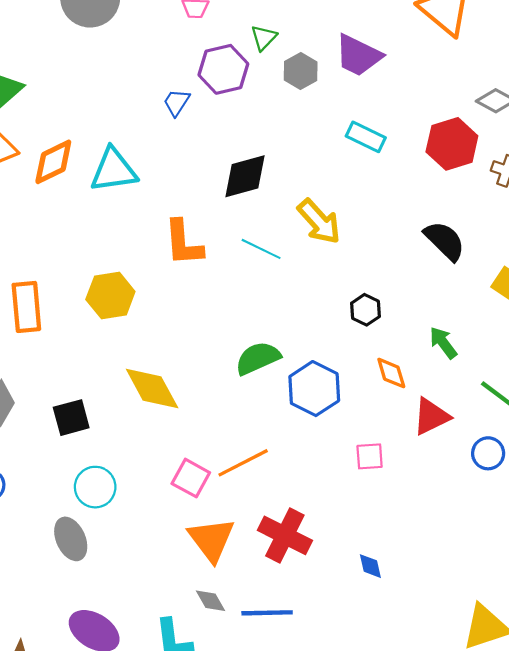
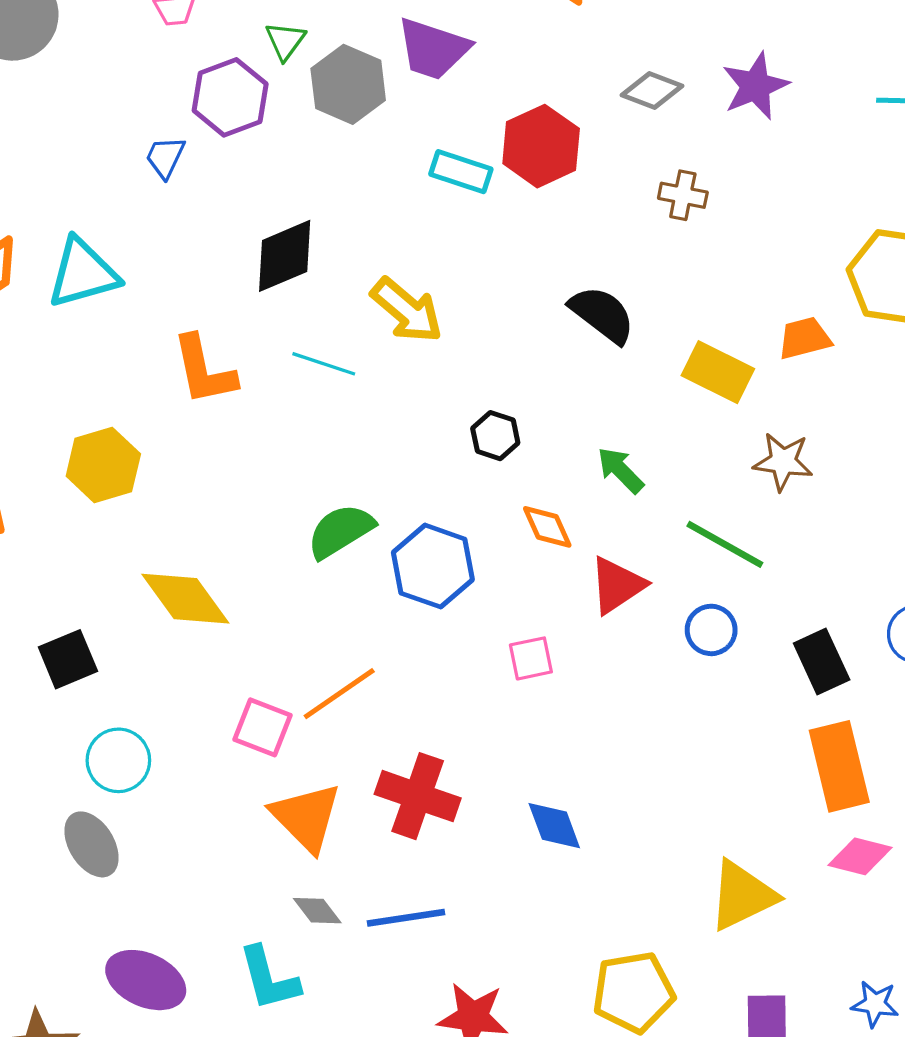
gray hexagon: (301, 71) -> (348, 84), size x1.4
red hexagon: (452, 144) -> (541, 146), moved
blue diamond: (370, 566) -> (554, 826), size x1.4

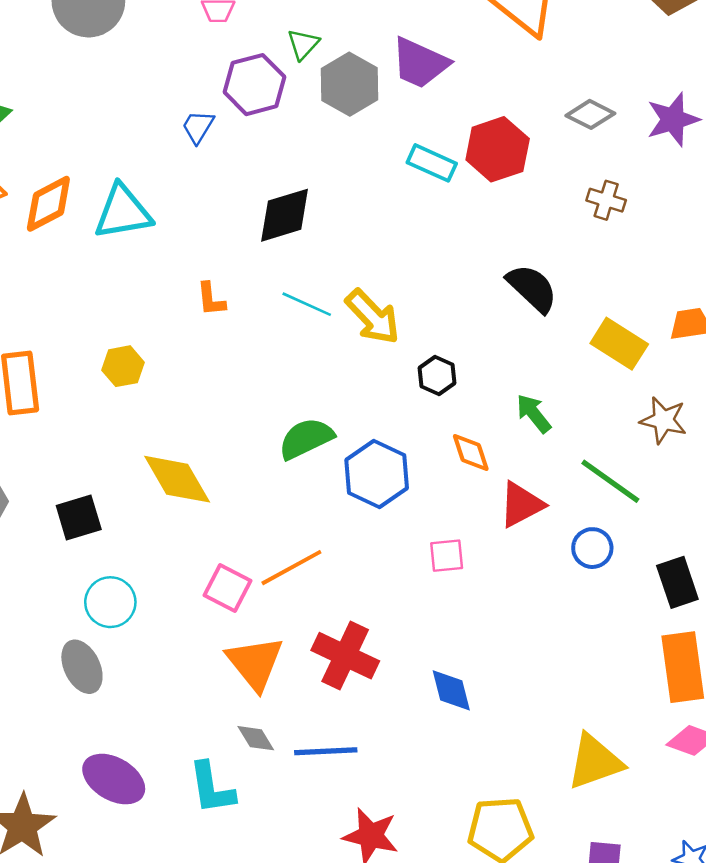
yellow arrow: (407, 310) -> (373, 317), moved
orange L-shape: (204, 370) -> (211, 299), size x0.6
yellow hexagon: (103, 465) -> (123, 366), size x0.7

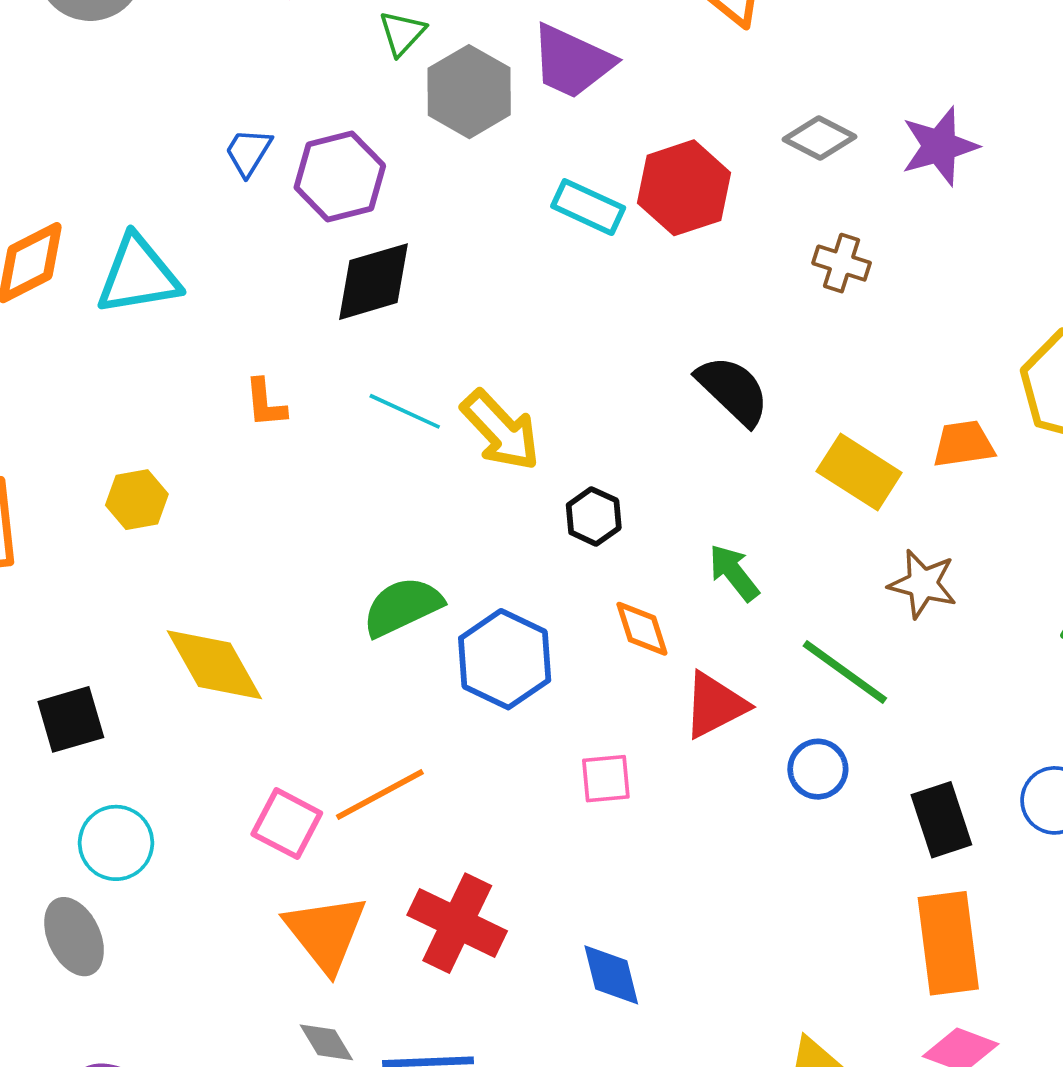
purple hexagon: (255, 85) -> (340, 177), moved

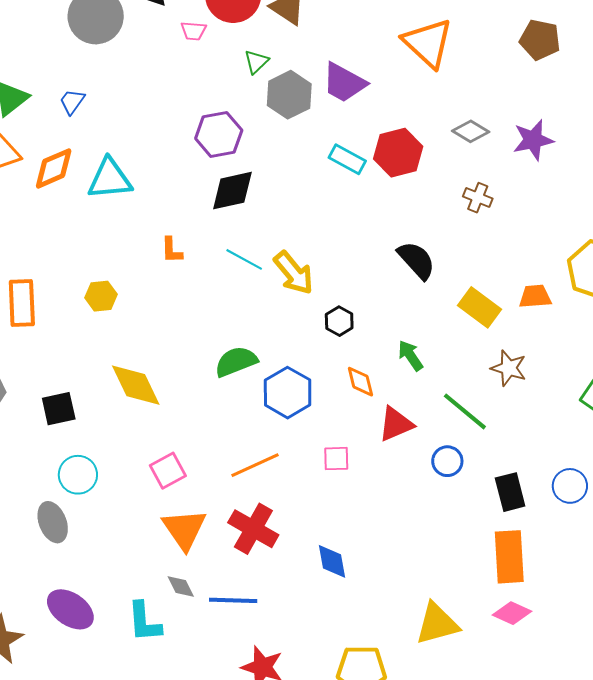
blue trapezoid: (248, 152) -> (72, 102), moved
orange line: (380, 794) -> (255, 465), moved
pink square: (287, 824) -> (168, 471), turned 30

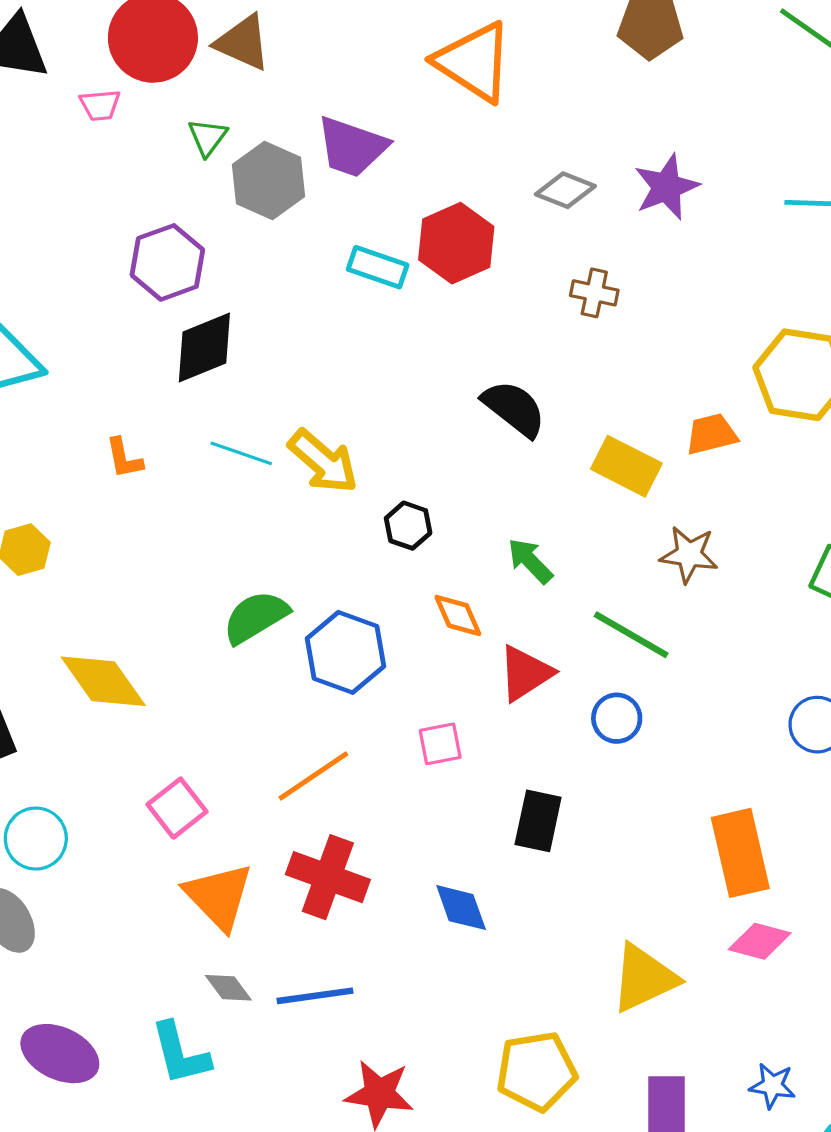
black rectangle: (510, 492) -> (538, 821), moved, turned 36

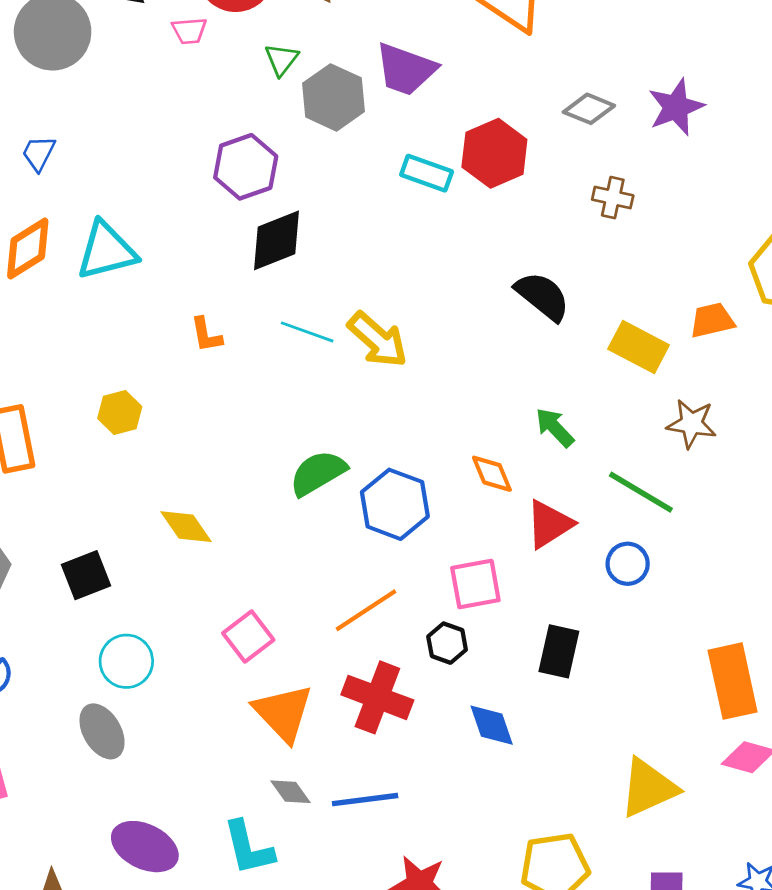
black hexagon: (408, 526) -> (447, 643), moved
yellow diamond: (103, 681) -> (186, 527), size x0.7
pink square: (440, 744) -> (475, 584), size x1.4

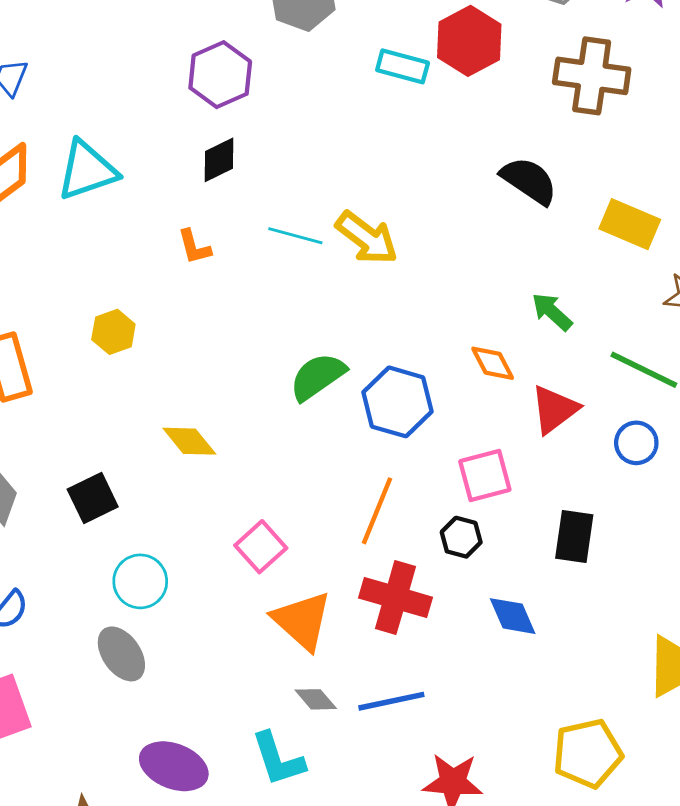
brown cross: (613, 198) -> (592, 76), size x1.8
black diamond: (277, 240) -> (219, 160), moved, size x0.7
orange line: (366, 610) -> (377, 511), turned -30

